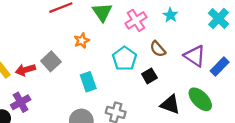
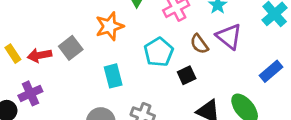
orange star: (82, 41) -> (109, 26), size x1.5
purple triangle: (195, 56) -> (229, 36), moved

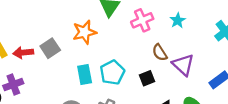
purple triangle: (229, 36) -> (183, 65), moved
cyan pentagon: (159, 52) -> (112, 73), moved

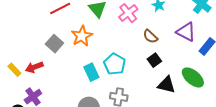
gray square: (50, 48) -> (54, 44), moved
purple triangle: (183, 65) -> (186, 32), moved
black square: (147, 78) -> (154, 60), moved

